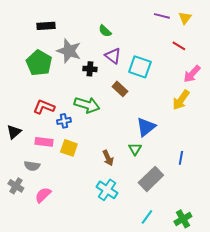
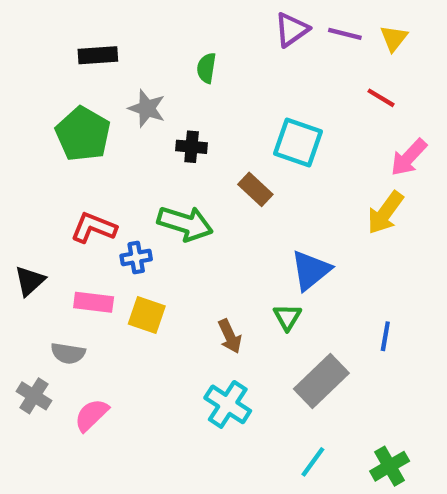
green semicircle: (105, 31) -> (206, 68), moved, turned 56
gray star: (69, 51) -> (147, 108), size x0.7
purple triangle: (113, 56) -> (292, 30), moved, turned 48

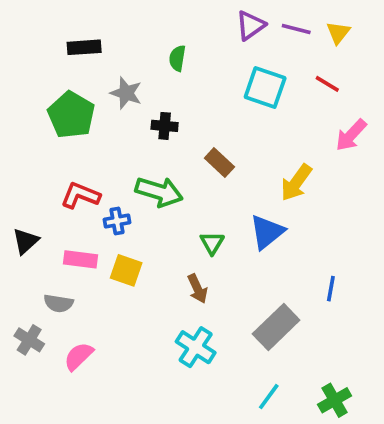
cyan square: (298, 142) -> (265, 88), moved
yellow arrow: (385, 213) -> (296, 183), moved
green triangle: (287, 317) -> (212, 243), moved

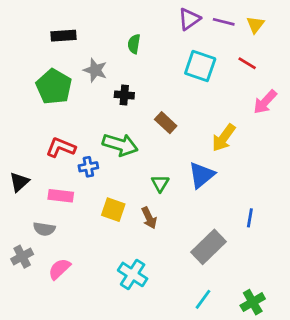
yellow square: (126, 270) -> (113, 210), moved
gray cross: (29, 340) -> (22, 257), turned 30
cyan cross: (196, 347) -> (133, 274), moved

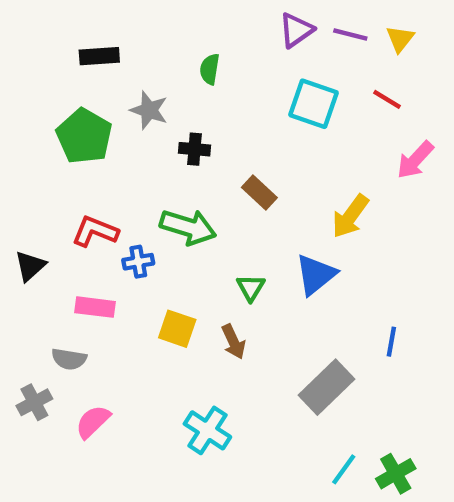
black triangle: (19, 182) -> (30, 266), moved
cyan line: (203, 299) -> (344, 469), moved

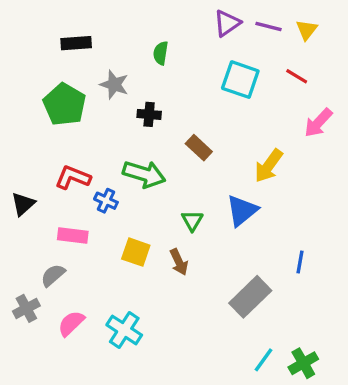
blue cross: (138, 262) -> (106, 201), turned 35
gray semicircle: (69, 359) -> (53, 275), turned 130
cyan cross: (207, 430) -> (124, 330), moved

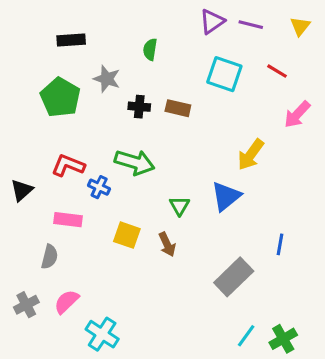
yellow triangle: (307, 30) -> (300, 26), moved
brown rectangle: (199, 148) -> (178, 108), moved, turned -30
gray semicircle: (53, 275) -> (49, 257), turned 145
gray cross: (26, 308) -> (26, 305), moved
cyan cross: (124, 330) -> (102, 334), moved

